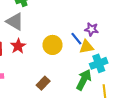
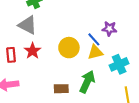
yellow triangle: (87, 47) -> (95, 52), moved
green arrow: (84, 80) -> (87, 82), moved
brown rectangle: (43, 83) -> (61, 89), turned 48

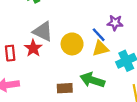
gray triangle: (28, 25) -> (43, 31), moved
green arrow: (87, 82) -> (92, 80), turned -95

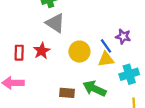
gray triangle: (43, 31) -> (55, 23), moved

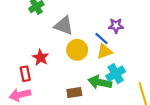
gray triangle: (55, 23) -> (64, 26), moved
red rectangle: (19, 53) -> (25, 74), moved
cyan cross: (129, 74) -> (116, 74), moved

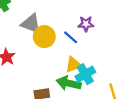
yellow circle: (77, 50) -> (44, 37), moved
yellow triangle: (104, 51) -> (73, 65), moved

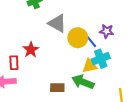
yellow circle: (44, 37) -> (78, 38), moved
cyan cross: (85, 74) -> (101, 59), moved

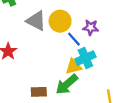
yellow circle: (78, 38) -> (60, 21), moved
green arrow: (83, 82) -> (67, 84), turned -60

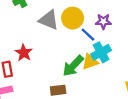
green arrow: (67, 84) -> (73, 66), moved

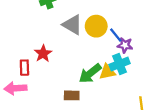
purple star: (103, 22) -> (125, 45), moved
blue line: (88, 35) -> (116, 35), moved

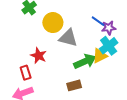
gray triangle: (72, 25) -> (68, 38), moved
yellow circle: (96, 26) -> (53, 23), moved
green arrow: (90, 73) -> (85, 61), turned -150

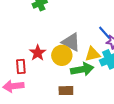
yellow circle: (53, 23) -> (62, 55), moved
yellow triangle: (100, 56) -> (93, 54), moved

